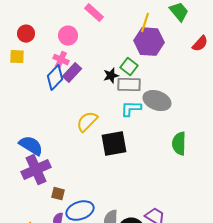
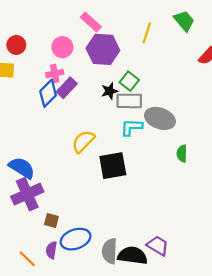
purple hexagon: (149, 42) -> (103, 49), moved
pink cross: (61, 60) -> (55, 73), turned -35
green semicircle: (179, 144) -> (182, 154), moved, size x0.7

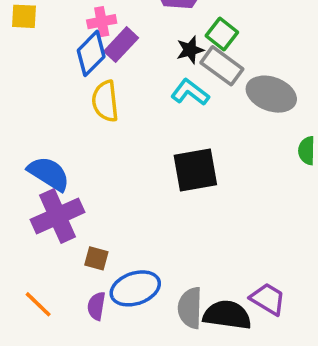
gray rectangle: (129, 101) -> (222, 66), turned 35
cyan L-shape: (131, 127) -> (190, 92), moved, turned 35
yellow semicircle: (83, 141) -> (105, 101), moved, turned -50
orange line: (27, 259) -> (38, 304), moved

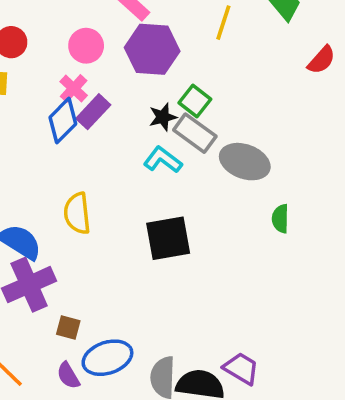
pink cross: (102, 22) -> (74, 88), turned -36
yellow semicircle: (105, 101) -> (77, 213), moved
purple semicircle: (96, 306) -> (68, 376), turned -40

